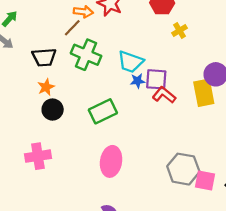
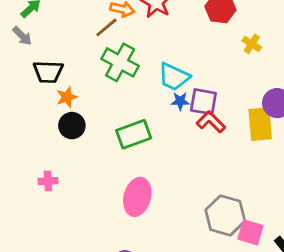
yellow cross: (179, 30) -> (252, 44), moved, turned -32
black trapezoid: (44, 57) -> (48, 72), moved
pink cross: (38, 156) -> (48, 181), size x0.6

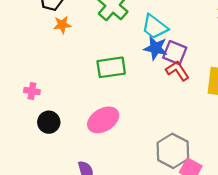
blue star: (180, 101) -> (156, 48), size x1.5
black circle: (72, 126) -> (49, 122), moved
pink ellipse: (137, 197) -> (103, 120), turned 32

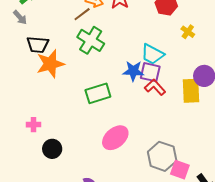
orange star: (62, 25) -> (50, 64), size x1.8
cyan trapezoid: (155, 27) -> (152, 54), moved
pink ellipse: (103, 120) -> (115, 138), moved

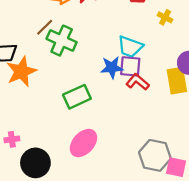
brown line: (82, 14) -> (45, 27), moved
pink ellipse: (115, 138) -> (83, 143), moved
black circle: (52, 149) -> (35, 163), size x1.4

